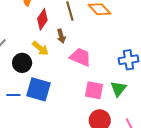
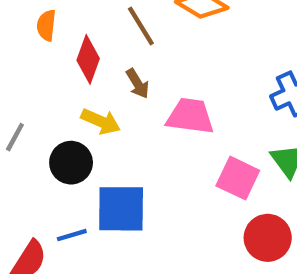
pink square: (94, 90) -> (238, 178), turned 30

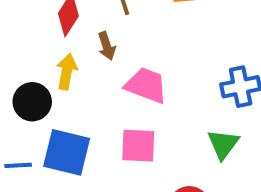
yellow arrow: (101, 121) -> (67, 72), turned -116
pink square: (238, 178) -> (138, 146), moved, turned -36

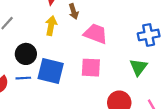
black circle: (32, 102) -> (26, 54), moved

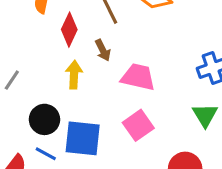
pink square: (91, 68) -> (138, 125), turned -30
blue line: (23, 78) -> (46, 154), turned 40

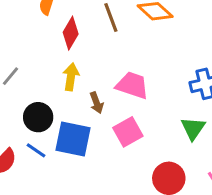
brown arrow: (103, 50) -> (96, 103), moved

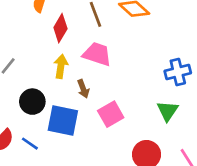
pink trapezoid: (132, 85) -> (97, 54), moved
blue line: (36, 150) -> (30, 144), moved

